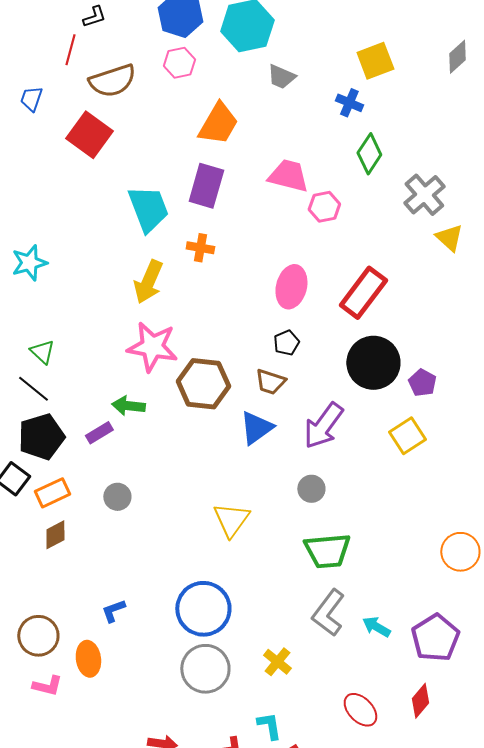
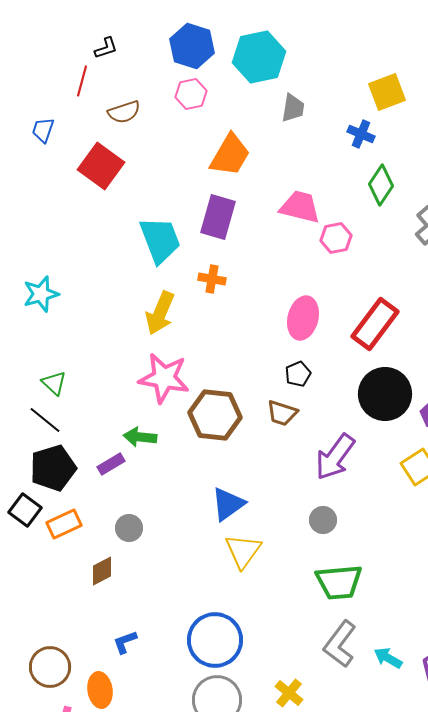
gray trapezoid: (281, 77) -> (293, 108), turned -104
brown semicircle: (112, 81) -> (124, 112), size x0.7
blue triangle: (256, 428) -> (228, 504), moved
brown diamond: (55, 535) -> (102, 571), moved

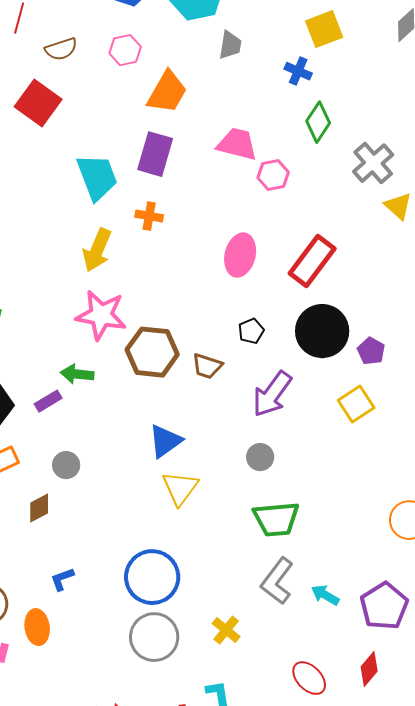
pink hexagon: (191, 94) -> (125, 50), moved
black pentagon: (298, 374) -> (251, 331), moved
brown trapezoid: (282, 413) -> (207, 366), moved

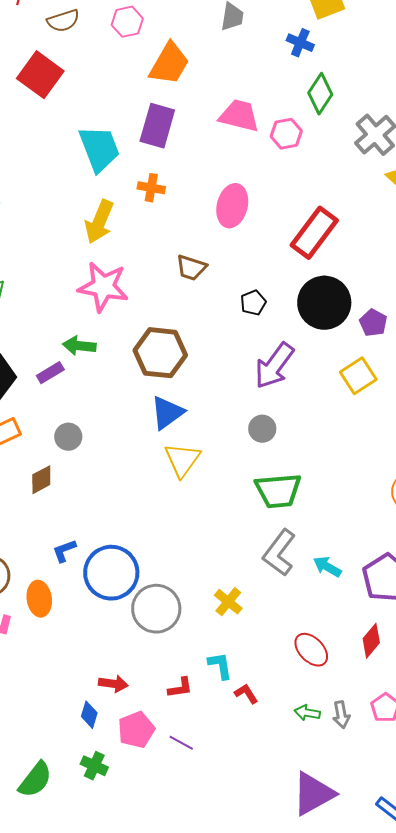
pink hexagon: (273, 175) -> (286, 134), moved
pink ellipse: (240, 255) -> (232, 206), moved
brown hexagon: (152, 352) -> (160, 353), moved
brown trapezoid: (207, 366) -> (191, 268), moved
blue circle: (152, 577) -> (111, 573), moved

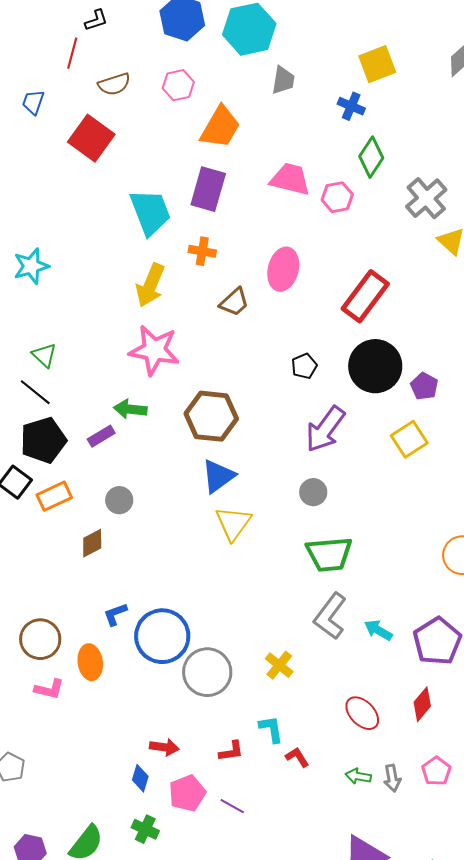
brown trapezoid: (191, 268) -> (234, 302), moved, turned -60

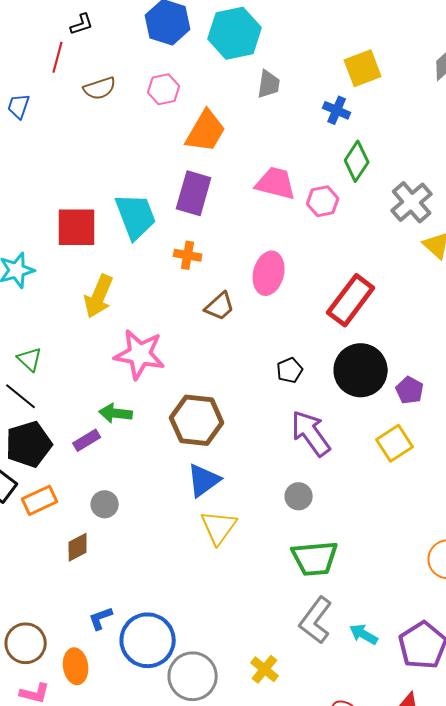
red square: (91, 138) -> (77, 227), moved, turned -36
yellow arrow: (150, 285) -> (99, 296), moved
purple arrow: (325, 429) -> (311, 433), turned 108

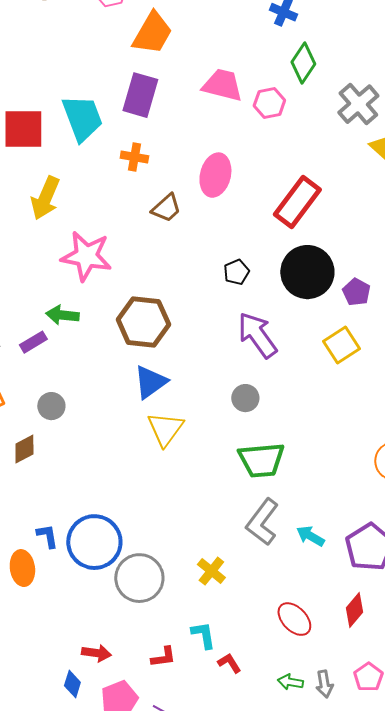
blue L-shape: (101, 618) -> (47, 536), moved, turned 100

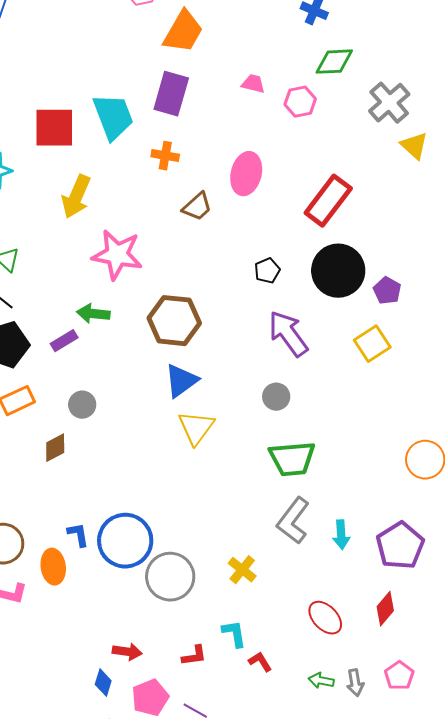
green diamond: (303, 63) -> (334, 62), turned 54
pink trapezoid: (222, 85) -> (253, 84), size x0.6
cyan arrow: (310, 536) -> (341, 535), turned -124

